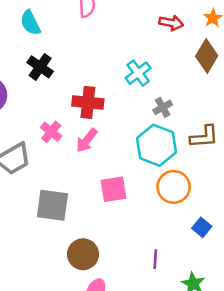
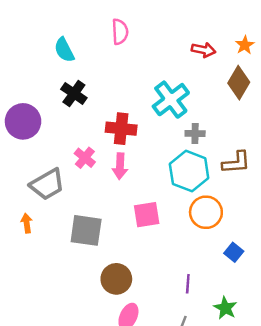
cyan cross: (138, 73) -> (171, 100), size x1.4
gray cross: (163, 107) -> (195, 133), turned 30
pink arrow: (87, 140) -> (120, 166), turned -35

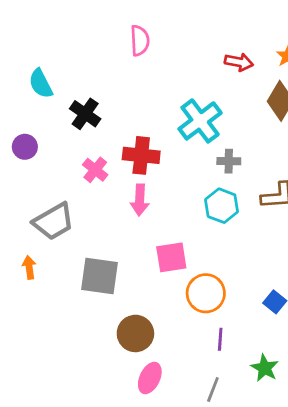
cyan semicircle: (64, 50) -> (41, 84), moved
purple circle: (23, 121) -> (25, 147), size x0.6
pink cross: (85, 158) -> (95, 170), moved
cyan hexagon: (189, 171) -> (222, 206), size x0.7
orange circle: (206, 212) -> (206, 293), moved

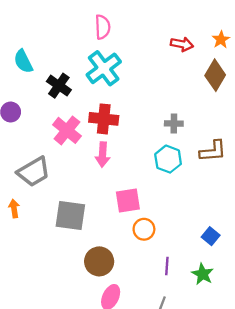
cyan cross: (200, 121) -> (104, 68), moved
pink cross: (95, 170) -> (67, 130), size x1.4
orange circle: (206, 293) -> (144, 229), moved, size x0.7
green star: (265, 368) -> (203, 274), moved

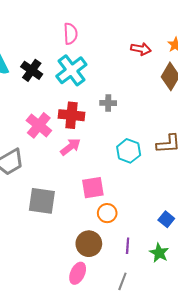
black cross: (59, 86) -> (32, 70), moved
gray cross: (174, 123) -> (108, 103), moved
pink arrow: (103, 155) -> (70, 147), turned -130
brown circle: (99, 261) -> (89, 244), moved

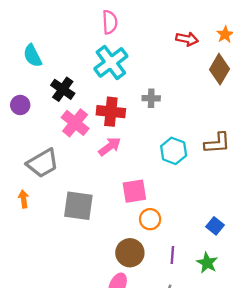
black cross: (32, 70) -> (63, 89), moved

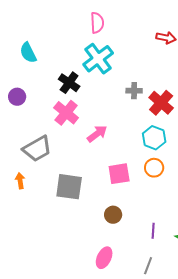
black cross: (63, 89) -> (69, 83), moved
red cross: (111, 112) -> (161, 103), moved, turned 35
orange circle: (150, 219) -> (154, 168), moved
brown circle: (130, 253) -> (113, 215), moved, size x0.7

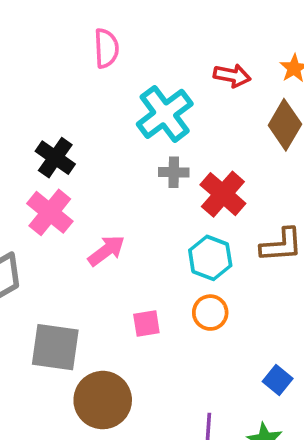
cyan cross: (98, 59) -> (165, 114), moved
pink square: (119, 174) -> (146, 323), size x0.7
brown circle: (113, 215) -> (103, 400), moved, size x1.8

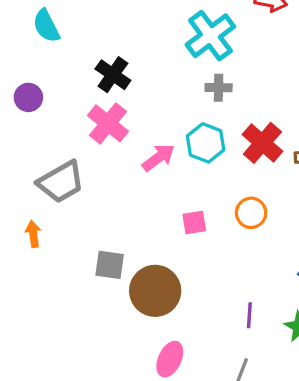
red cross: (223, 194) -> (262, 143), moved
cyan hexagon: (210, 258) -> (206, 143), moved
gray square: (55, 347) -> (110, 265), moved, size x0.7

